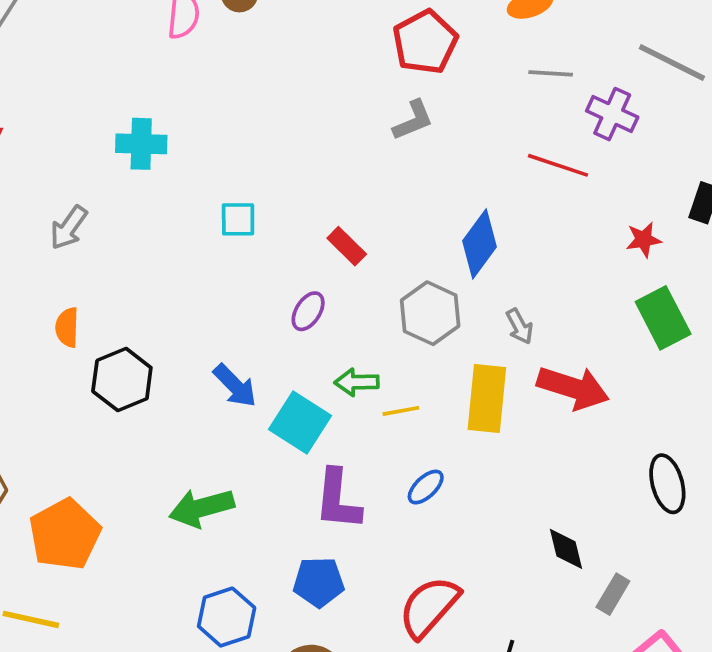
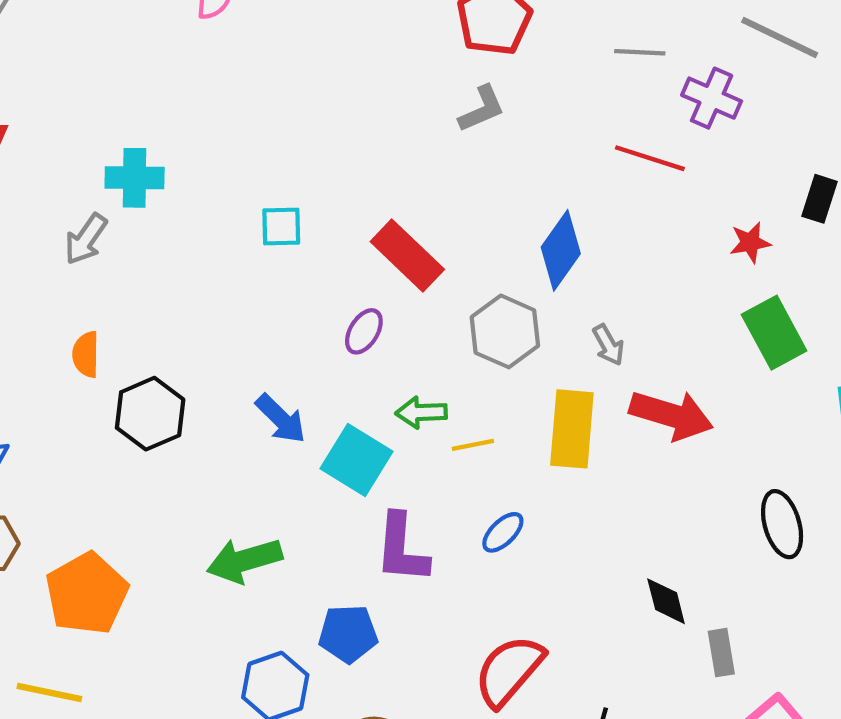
cyan cross: (141, 144) -> (135, 178), moved
red rectangle: (347, 246) -> (407, 255), size x1.6
blue pentagon: (319, 582) -> (348, 634), moved
gray rectangle: (613, 594) -> (721, 653), turned -39

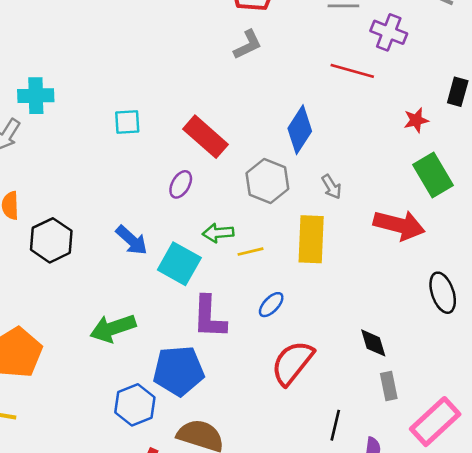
red arrow: (671, 415) -> (399, 225), moved
blue pentagon: (348, 634) -> (178, 371), size x1.4
gray rectangle: (721, 653) -> (389, 386), moved
red semicircle: (509, 671) -> (292, 363), moved

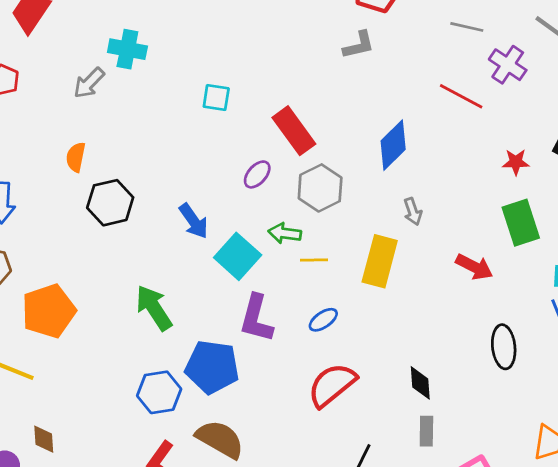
gray hexagon: (267, 181) -> (320, 188), moved
red arrow: (399, 225) -> (474, 267), size x0.7
green arrow: (113, 328) -> (154, 308), turned 63

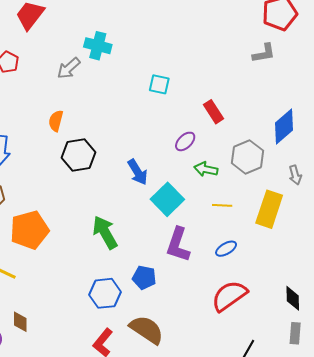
red rectangle: (294, 131) -> (213, 112), size x0.7
gray hexagon: (320, 188) -> (247, 157), moved
green arrow: (285, 233) -> (206, 169), moved
blue pentagon: (212, 367) -> (144, 278), size x0.6

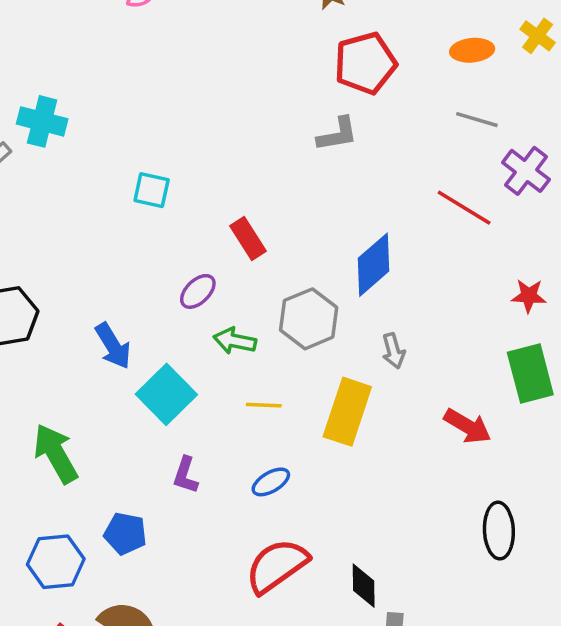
purple L-shape: (178, 245) -> (185, 475), size x0.6
black diamond: (293, 298) -> (364, 586), moved

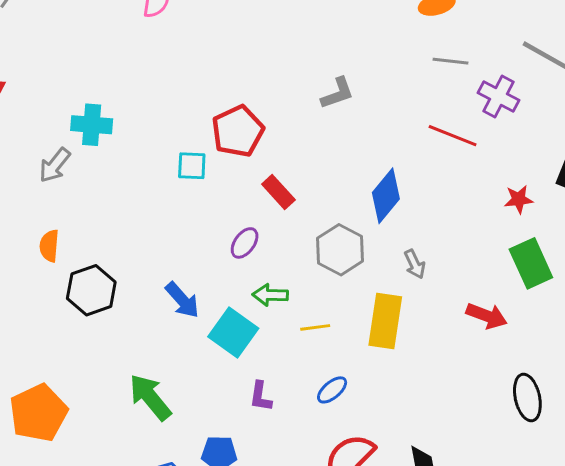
red pentagon: (365, 63) -> (238, 131), moved
green arrow: (235, 341) -> (270, 295), moved

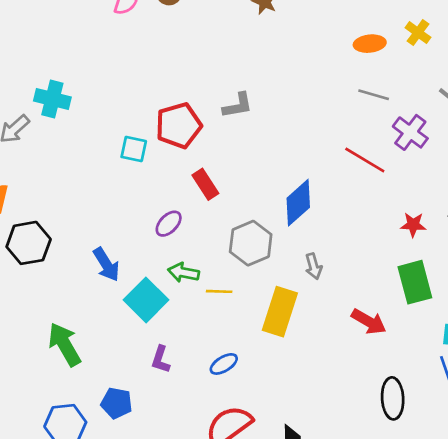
gray L-shape: (337, 93) -> (238, 105), moved
yellow line: (315, 327) -> (219, 291), moved

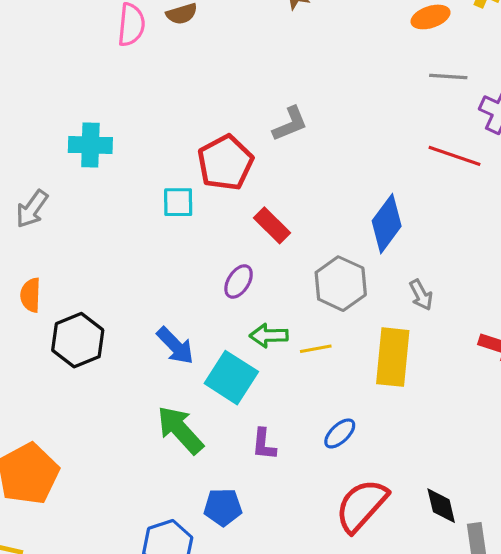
cyan cross: (52, 99) -> (90, 145), moved
green arrow: (65, 344) -> (180, 430), moved

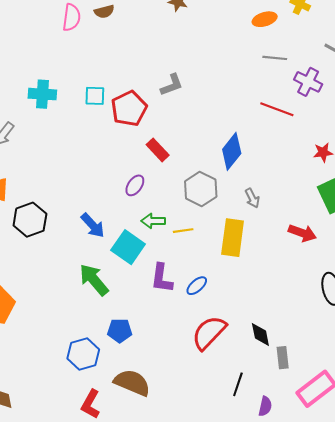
cyan square: (178, 202) -> (95, 96), moved
purple L-shape: (264, 444) -> (162, 278), moved, size x1.4

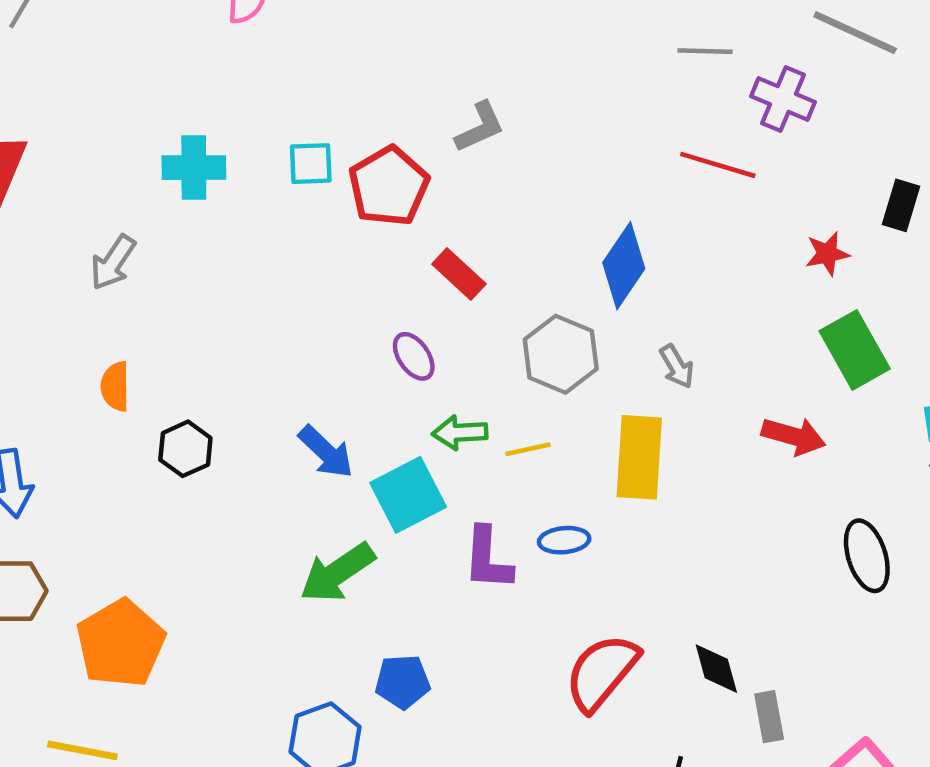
purple ellipse: (135, 185) -> (414, 356), turned -65
black hexagon: (30, 220) -> (185, 449), size x0.7
cyan square: (128, 247) -> (408, 495), turned 32
green arrow: (94, 280) -> (337, 573), turned -80
blue ellipse: (197, 286) -> (564, 540), moved, turned 40

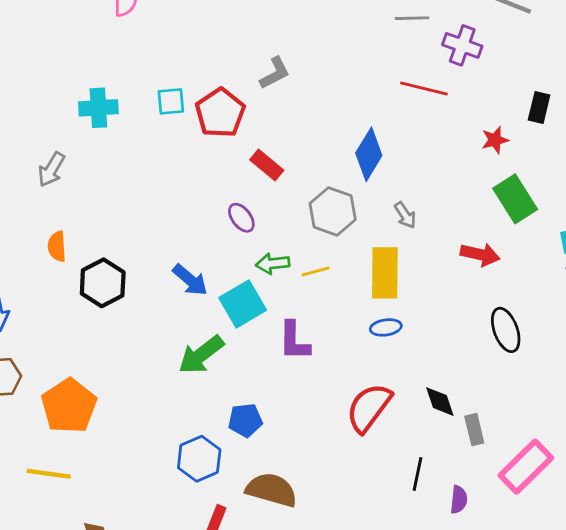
black hexagon: (185, 449) -> (103, 283), size x1.4
blue ellipse: (564, 540) -> (386, 327), moved
black ellipse: (867, 556) -> (506, 330), moved

